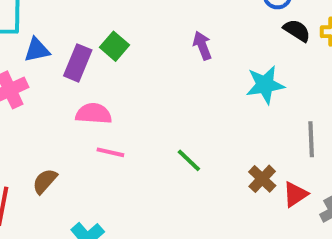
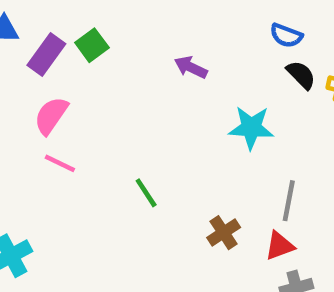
purple arrow: (202, 46) -> (191, 67), turned -56
pink semicircle: (94, 114) -> (51, 116), turned -72
red triangle: (295, 194) -> (280, 246), moved

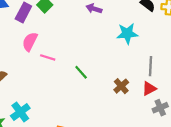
pink line: (60, 163) -> (48, 57), moved

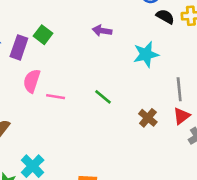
green line: (81, 72) -> (103, 97), moved

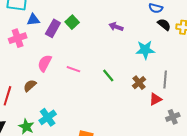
pink semicircle: (32, 81) -> (45, 63), moved
red triangle: (182, 116) -> (155, 99), moved
brown cross: (148, 118) -> (139, 83), moved

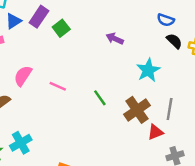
blue triangle: (33, 20) -> (14, 21), turned -32
purple rectangle: (53, 28) -> (39, 17), moved
cyan star: (145, 50) -> (148, 70), turned -30
brown cross: (139, 83) -> (137, 110), size x1.5

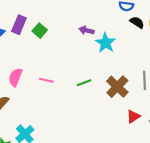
cyan star: (148, 70) -> (106, 43), moved
green line: (100, 98) -> (84, 83), turned -64
red triangle: (155, 132) -> (133, 116), moved

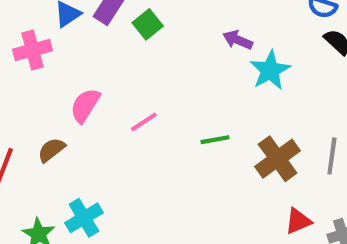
pink line: (46, 80) -> (144, 122), turned -56

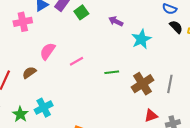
purple arrow: (238, 40) -> (116, 21), moved

